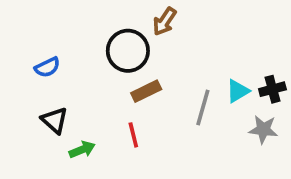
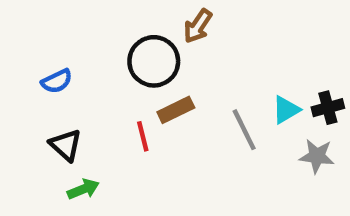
gray line: (203, 107) -> (244, 130), turned -42
red line: (133, 135) -> (143, 136), moved
green arrow: (82, 150) -> (83, 189), moved

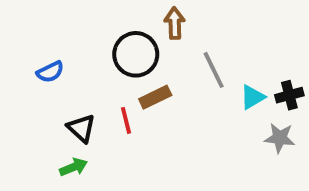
brown arrow: (198, 26) -> (175, 23), turned 144
gray line: (244, 130) -> (214, 70), moved
black triangle: (66, 145) -> (81, 128), moved

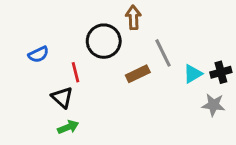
brown rectangle: (155, 97) -> (138, 74), moved
red line: (126, 120) -> (76, 72), moved
green arrow: (74, 167) -> (68, 127), moved

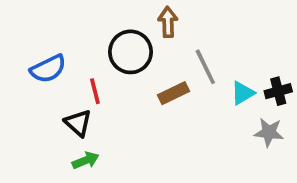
blue semicircle: (38, 54) -> (48, 69), size x1.4

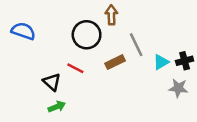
blue semicircle: (48, 69) -> (23, 31), moved, turned -135
red line: (95, 91) -> (75, 68), moved, turned -49

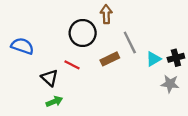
blue semicircle: (23, 31) -> (22, 46), moved

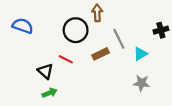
blue semicircle: (22, 46) -> (23, 26), moved
black cross: (176, 58) -> (161, 30), moved
gray star: (170, 84) -> (141, 83), moved

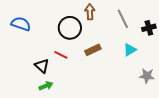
gray line: (119, 39) -> (123, 19), moved
gray star: (141, 83) -> (147, 76), moved

